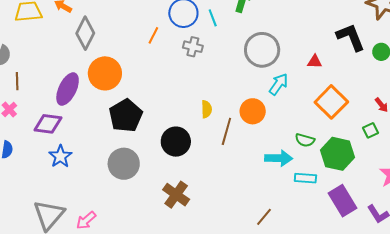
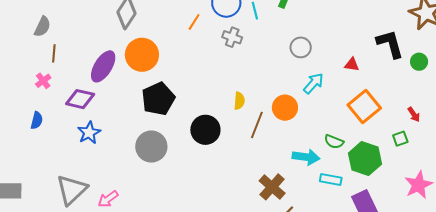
gray circle: (262, 50) -> (301, 47), size x0.6
brown cross: (176, 195) -> (272, 187), moved

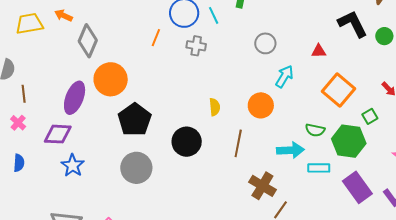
brown line: (257, 125) -> (238, 143), moved
green square: (400, 139) -> (370, 116), moved

